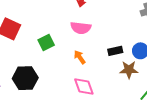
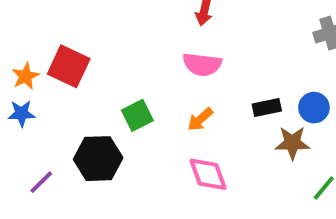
green square: (46, 42) -> (137, 115), moved
orange arrow: (80, 57) -> (200, 119), turned -96

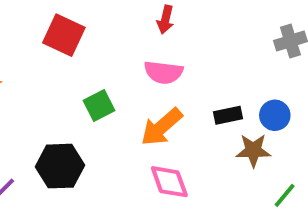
red square: (69, 66) -> (64, 35), moved
green square: (137, 115) -> (99, 105), moved
orange arrow: (200, 119) -> (162, 127), size x1.6

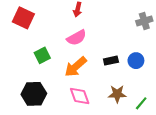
pink semicircle: (163, 72) -> (77, 38), turned -36
brown star: (253, 150) -> (117, 94), moved
black hexagon: (60, 166) -> (34, 94), moved

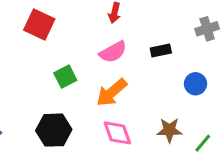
black rectangle: (111, 61) -> (161, 50), moved

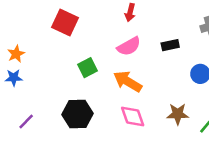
orange arrow: (112, 92) -> (128, 81), turned 72

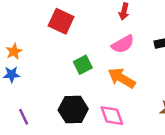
pink diamond: (133, 117) -> (112, 116), moved
purple line: (26, 122) -> (24, 117), turned -70

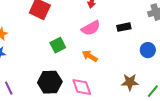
orange arrow: (122, 78) -> (90, 56), size x0.7

